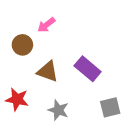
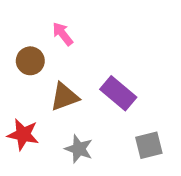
pink arrow: (46, 25) -> (63, 34), turned 90
brown triangle: (48, 71) -> (64, 97), turned -40

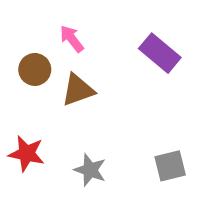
purple rectangle: (118, 93) -> (160, 53), moved
brown triangle: (64, 97) -> (78, 90), moved

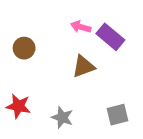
pink arrow: (72, 39) -> (81, 27), moved, turned -36
brown triangle: (78, 90) -> (84, 66), moved

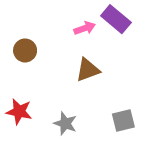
pink arrow: (81, 27) -> (85, 28), turned 144
purple rectangle: (110, 37) -> (116, 19), moved

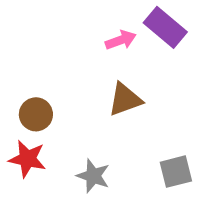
brown circle: (25, 50) -> (36, 114), moved

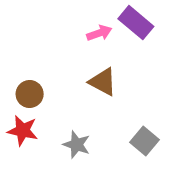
brown triangle: (125, 100) -> (103, 82), turned 48
gray square: (176, 172) -> (145, 141), turned -36

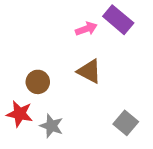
brown circle: (30, 94) -> (38, 82), moved
gray star: (77, 145) -> (51, 126), moved

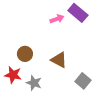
brown triangle: (89, 71) -> (59, 60), moved

